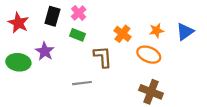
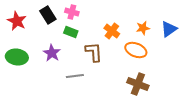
pink cross: (79, 13) -> (72, 12), turned -32
black rectangle: (52, 16) -> (48, 15), turned -48
purple star: (45, 51) -> (52, 53), moved

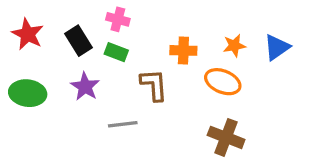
black rectangle: (48, 15) -> (78, 41), moved
orange cross: (112, 31) -> (183, 50), turned -35

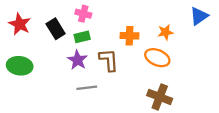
blue triangle: (277, 47) -> (199, 16), moved
green rectangle: (116, 52) -> (82, 37), turned -35
purple star: (85, 87) -> (78, 60), moved

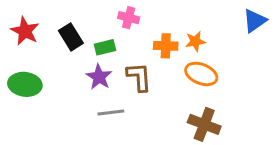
pink cross: (83, 14) -> (129, 18), moved
orange star: (165, 32) -> (195, 41), moved

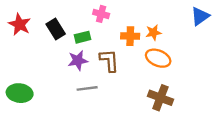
purple star: (99, 77) -> (78, 60), turned 30
green ellipse: (25, 84) -> (20, 93), moved

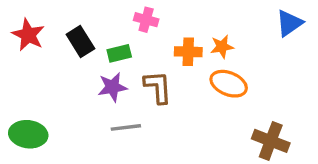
brown cross: (160, 98) -> (271, 141), moved

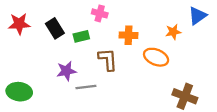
red star: (28, 35) -> (19, 24), turned -30
orange star: (222, 47) -> (173, 32), moved
purple star: (112, 87) -> (66, 71), moved

